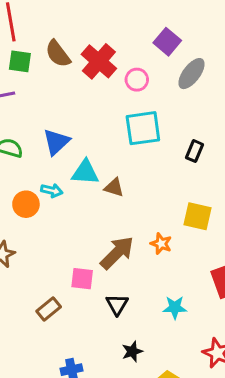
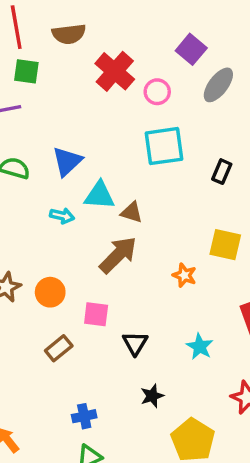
brown semicircle: (58, 54) -> (69, 34), moved, turned -60
orange circle: (26, 204) -> (50, 292), moved
brown arrow: (117, 253) -> (118, 255), moved
cyan star: (175, 307) -> (200, 347), turned 30

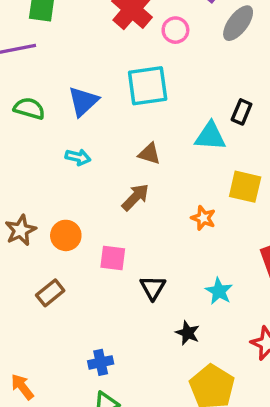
cyan square: (164, 146) -> (148, 86), moved
cyan triangle: (99, 195) -> (210, 136), moved
brown arrow: (118, 255) -> (135, 197), size x0.7
brown rectangle: (59, 348) -> (50, 293), moved
black star: (152, 396) -> (188, 333), moved, turned -30

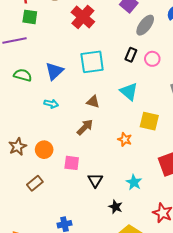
pink circle: (175, 30) -> (152, 59), moved
black rectangle: (242, 112) -> (131, 55), moved
cyan triangle: (210, 136) -> (129, 91), turned 36

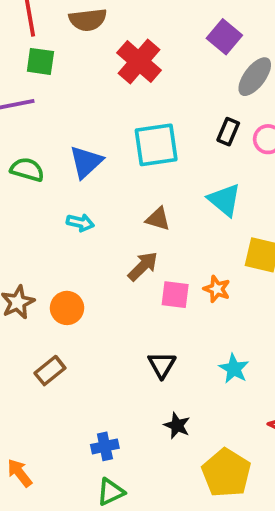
pink square: (72, 163) -> (175, 295), moved
black star: (116, 207) -> (177, 426), moved

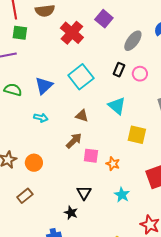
purple square: (224, 37) -> (104, 19), moved
cyan square: (156, 145) -> (81, 77), turned -30
orange star: (217, 289) -> (113, 164), moved
black star: (177, 426) -> (71, 213), moved

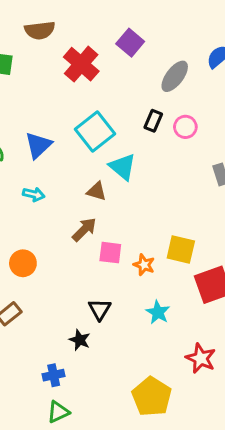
cyan triangle: (117, 106) -> (123, 167), moved
yellow square: (137, 135) -> (181, 249), moved

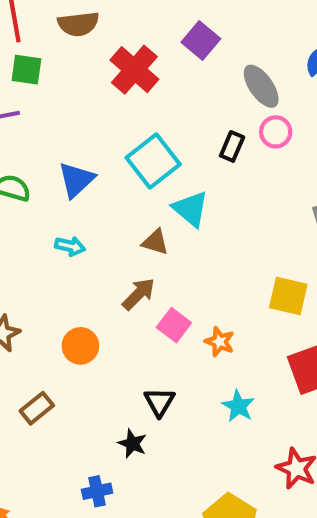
gray ellipse: (175, 76) -> (261, 86), turned -72
pink circle: (185, 127) -> (276, 132), moved
yellow square: (181, 249) -> (288, 296), moved
pink square: (110, 253) -> (174, 325), turned 30
orange circle: (23, 263) -> (80, 346), moved

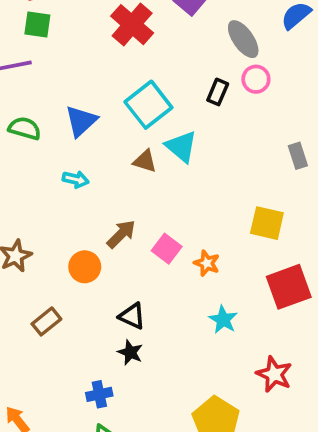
brown triangle: (155, 242) -> (145, 161), moved
brown arrow: (139, 294) -> (121, 234), moved
black triangle: (159, 402) -> (132, 316), moved, turned -36

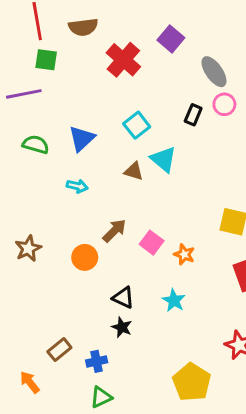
cyan square: (148, 105) -> (137, 125), size x0.7
cyan star: (223, 320) -> (174, 300), moved
brown rectangle: (46, 321) -> (59, 350), moved

